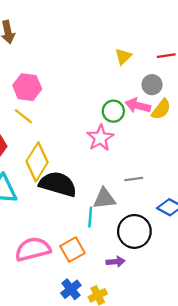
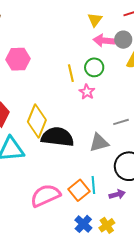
pink arrow: (138, 106) -> (104, 41), moved
yellow line: (23, 116) -> (71, 73), moved, turned 48
pink star: (100, 138) -> (87, 92), size x0.7
cyan line: (90, 217) -> (93, 185), moved

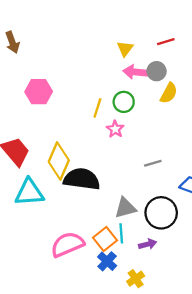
yellow line: (71, 73) -> (97, 108), turned 30
gray triangle: (99, 143) -> (125, 208), moved
blue cross: (83, 224) -> (107, 261), moved

